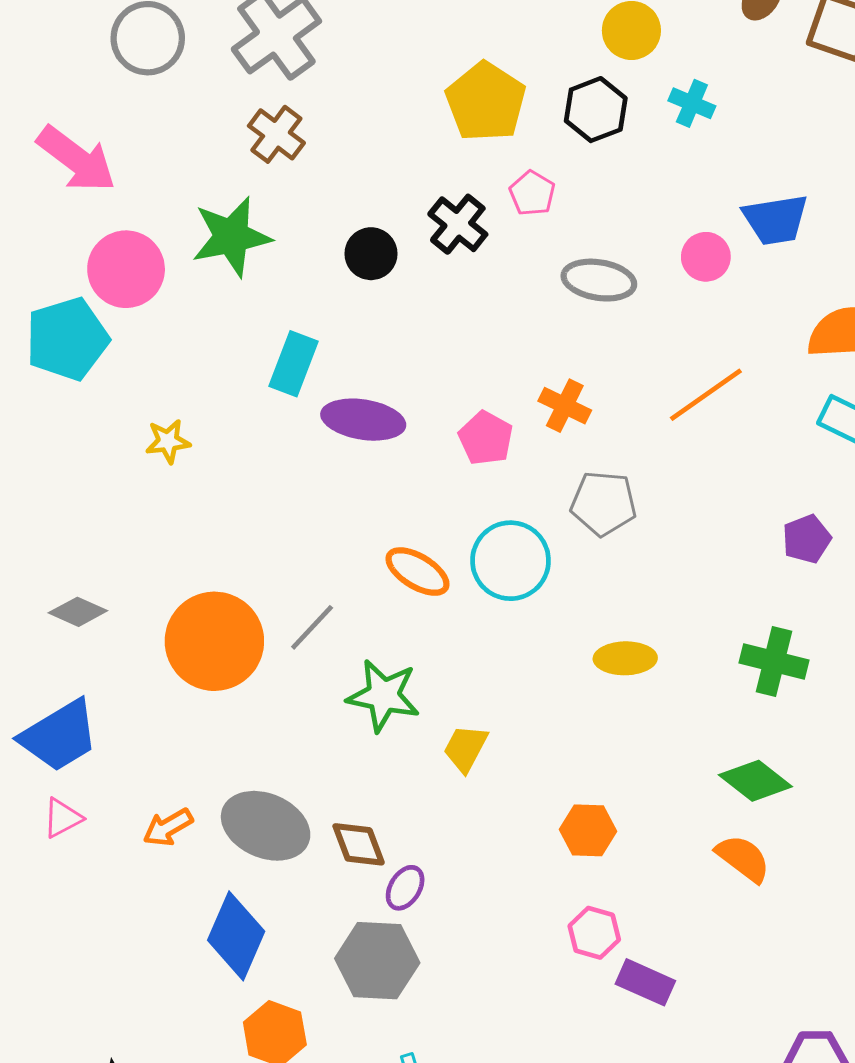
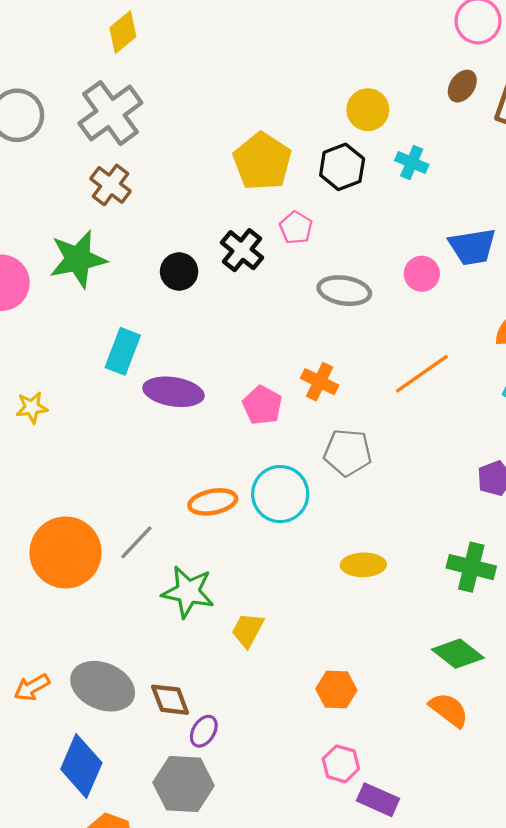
orange ellipse: (417, 572) -> (213, 502), turned -42

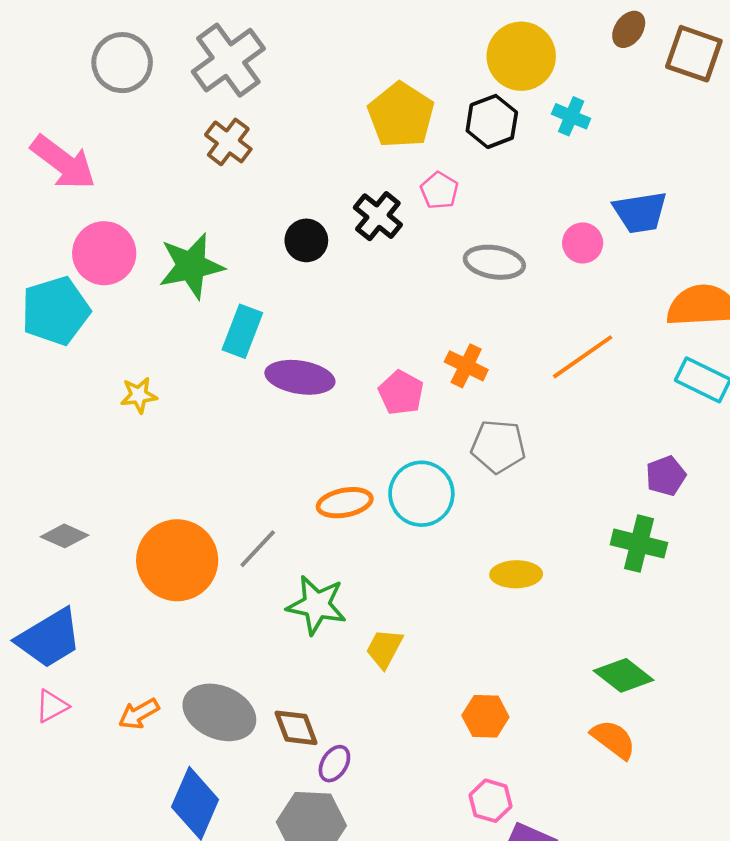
yellow circle: (368, 110) -> (521, 56), size x1.4
green star: (78, 259) -> (191, 266), moved
green cross: (471, 567) -> (639, 544), moved

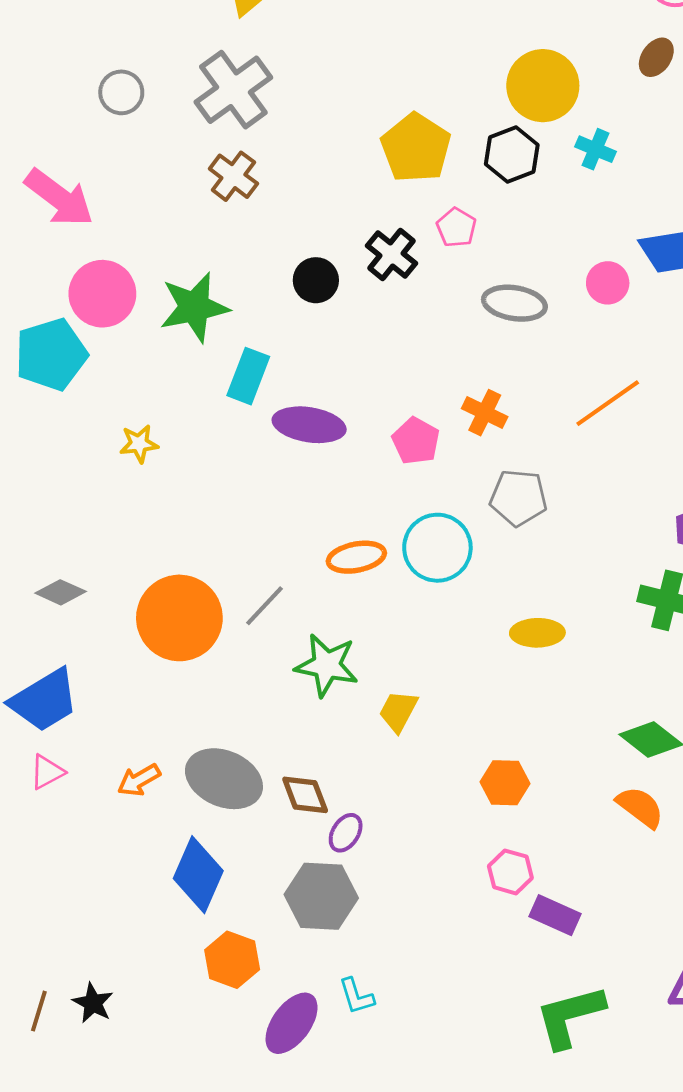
gray circle: (122, 63) -> (121, 92), size x0.7

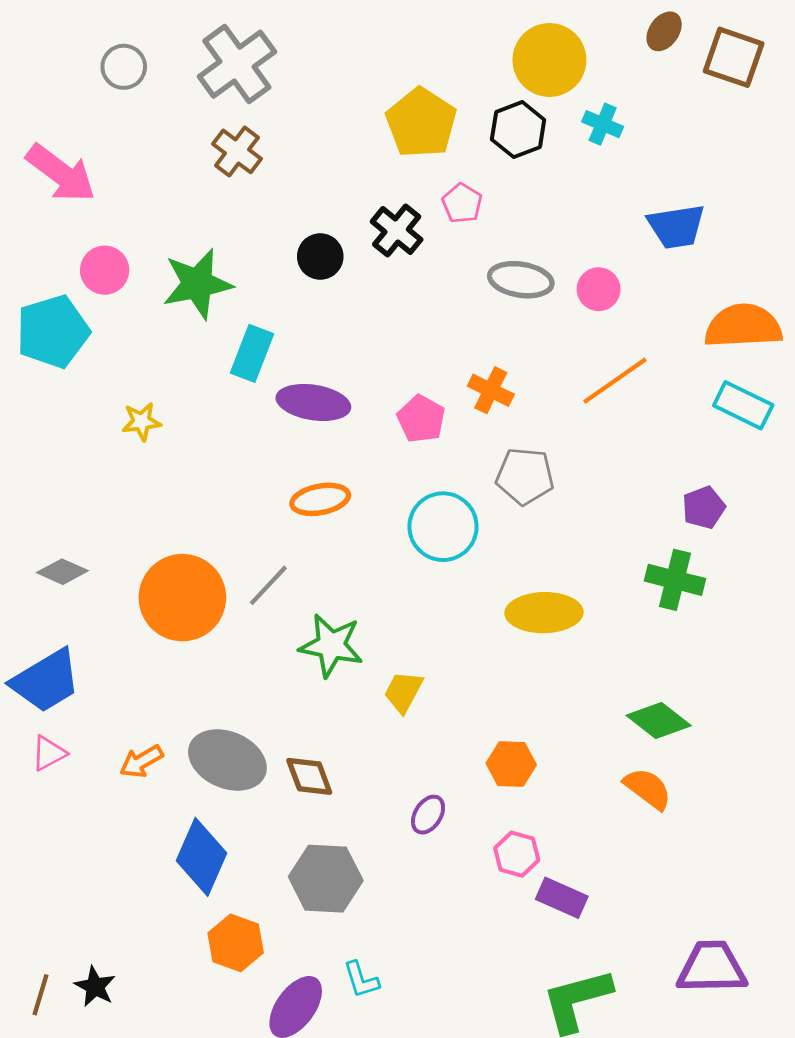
pink circle: (608, 283) -> (599, 289), moved
pink circle: (102, 294) -> (105, 270), size x0.7
orange ellipse: (356, 557) -> (320, 499), moved
yellow ellipse: (537, 633) -> (544, 613), size x1.4
purple ellipse: (346, 833) -> (428, 815), moved

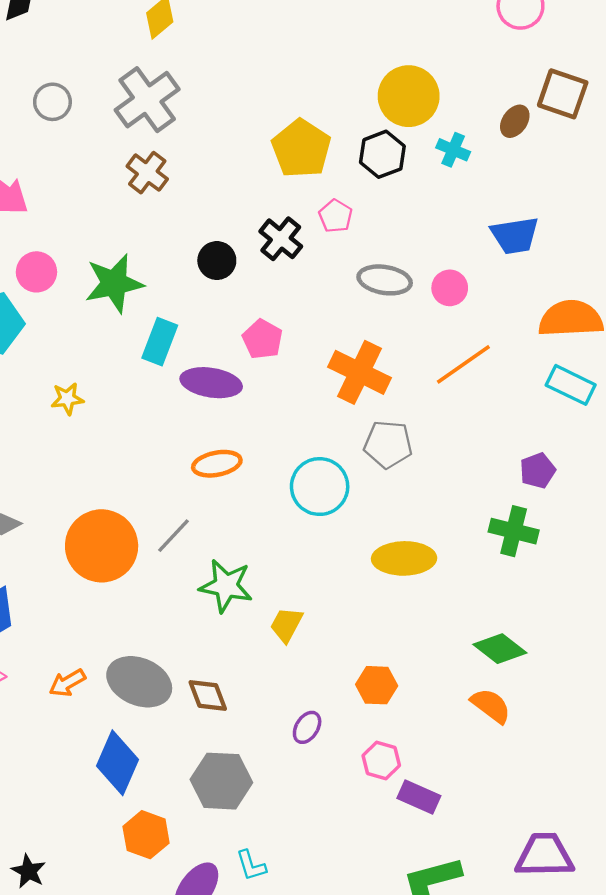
brown ellipse: (664, 31) -> (515, 121), moved
orange cross: (491, 390) -> (360, 372), size x1.6
pink pentagon: (421, 419) -> (262, 339), moved

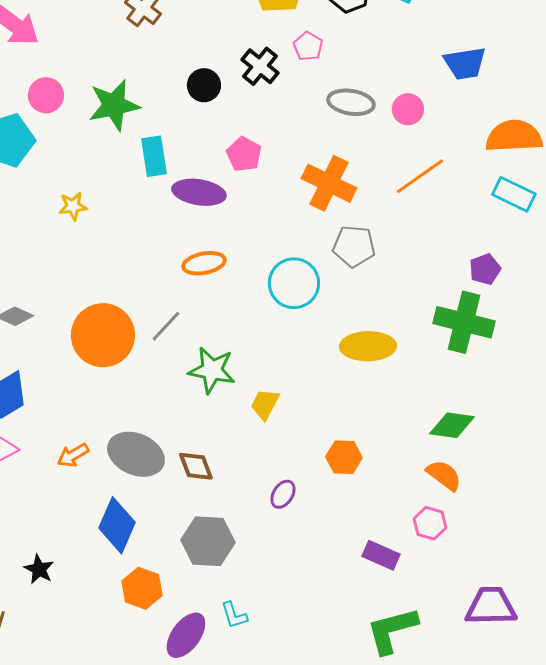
cyan rectangle: (160, 342) -> (154, 156), turned -30
green cross: (514, 531) -> (464, 322), size x1.4
green diamond: (500, 649) -> (452, 425), turned -30
pink hexagon: (381, 760) -> (430, 523), moved
black star: (28, 871) -> (39, 569), moved

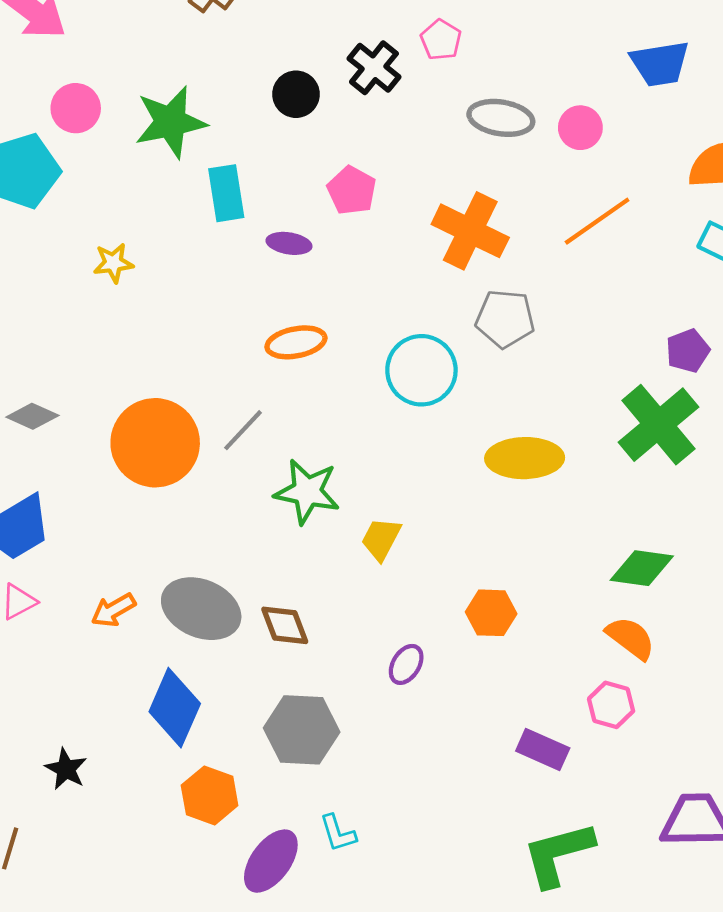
purple ellipse: (199, 192) -> (289, 243), size x0.6
green cross: (464, 322) -> (658, 425), turned 36

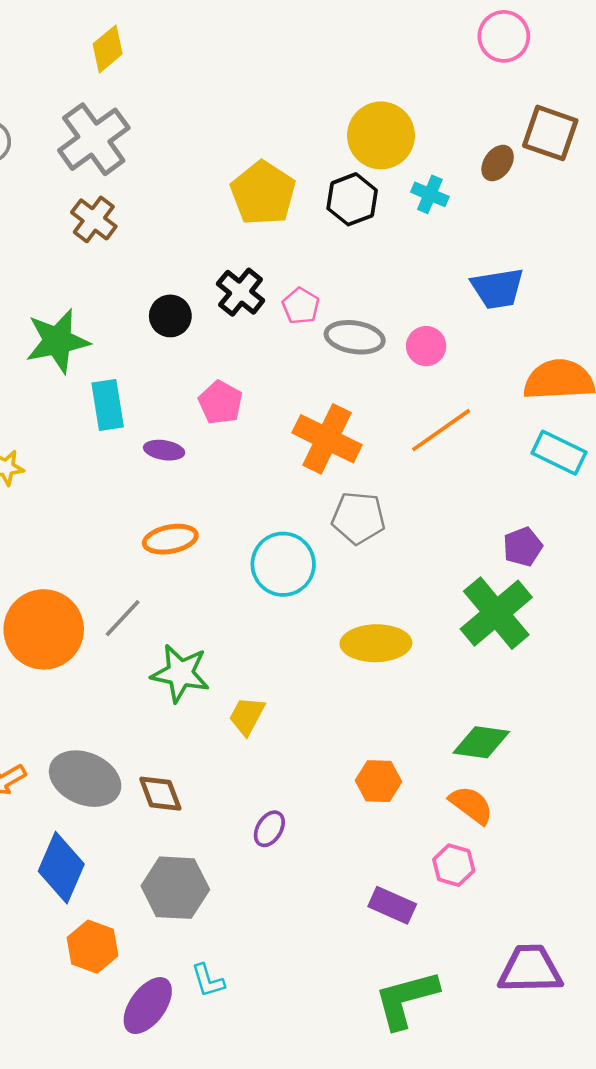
pink pentagon: (441, 40) -> (301, 306), moved
orange hexagon: (491, 613) -> (378, 781), moved

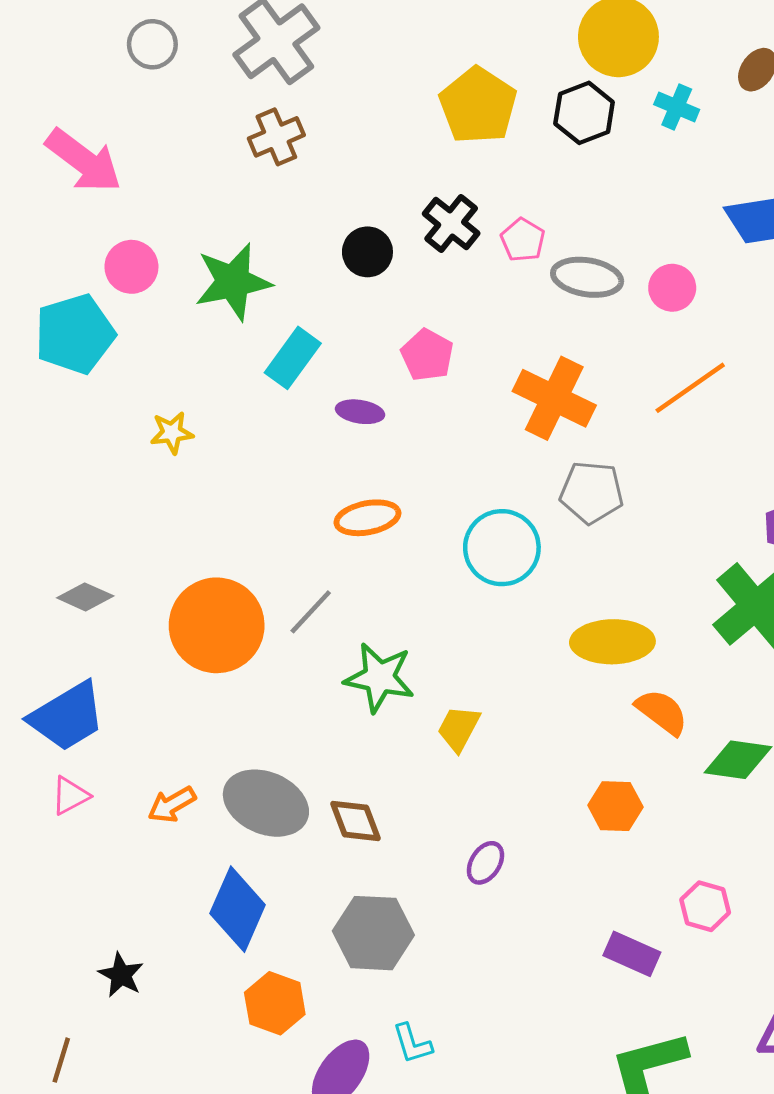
brown cross: (94, 219) -> (276, 137), turned 30
cyan rectangle: (108, 405) -> (293, 358), turned 45
orange semicircle: (471, 805) -> (662, 712), moved

